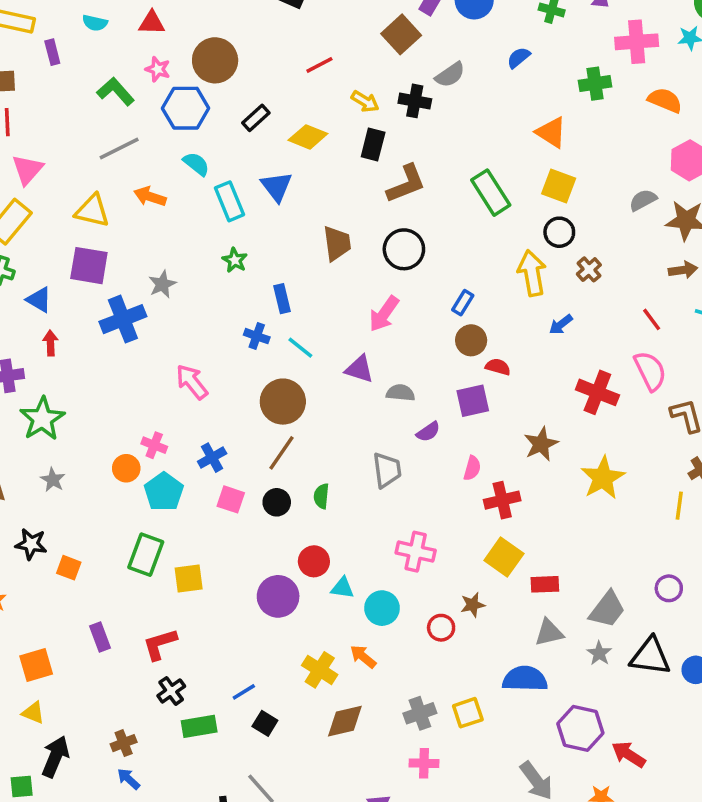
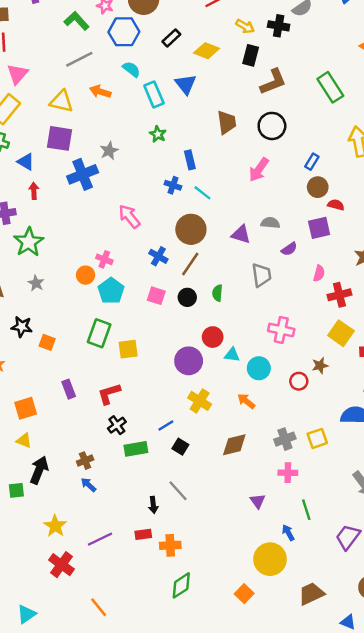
purple triangle: (359, 369) -> (241, 234), moved
blue cross: (212, 458) -> (158, 256), moved, turned -30
yellow cross: (320, 670) -> (200, 401), moved

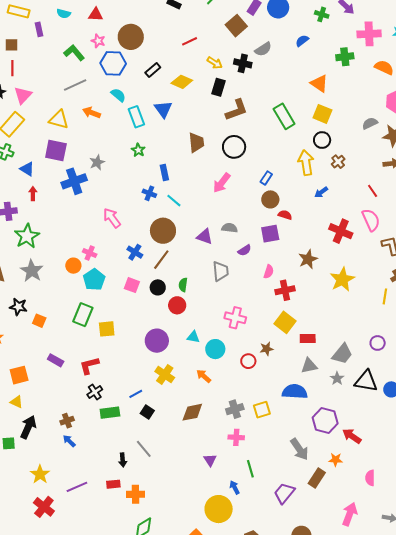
gray star: (36, 283) -> (32, 271), size x1.6
red circle: (213, 337) -> (177, 305), moved
purple rectangle: (69, 389) -> (56, 360), turned -42

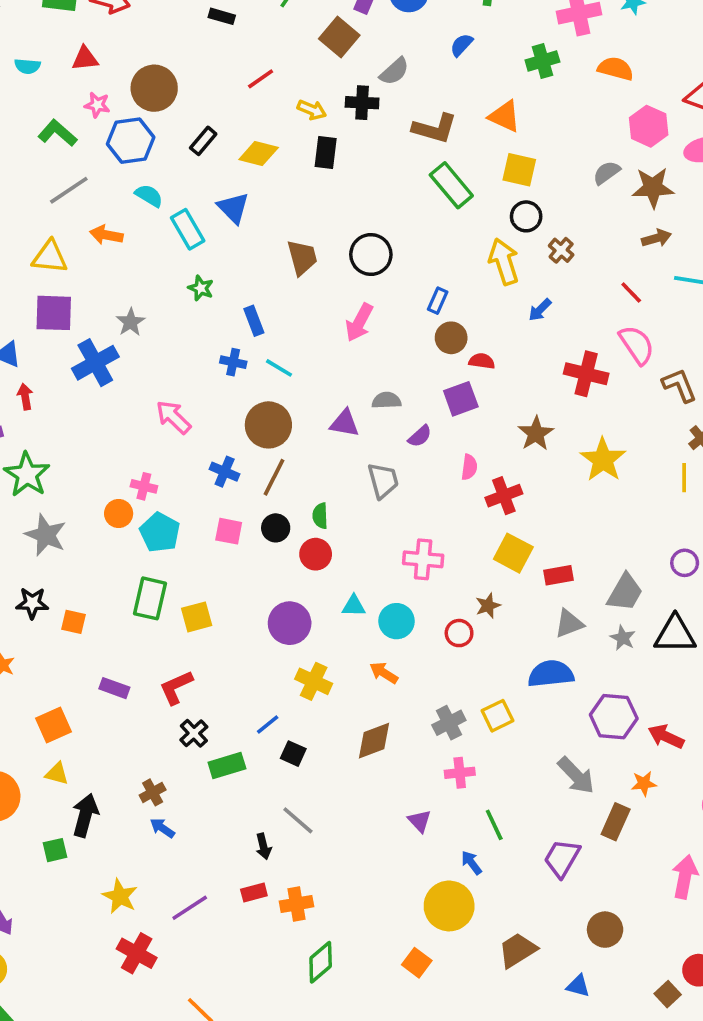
brown L-shape: (236, 110) -> (435, 128), moved, turned 45

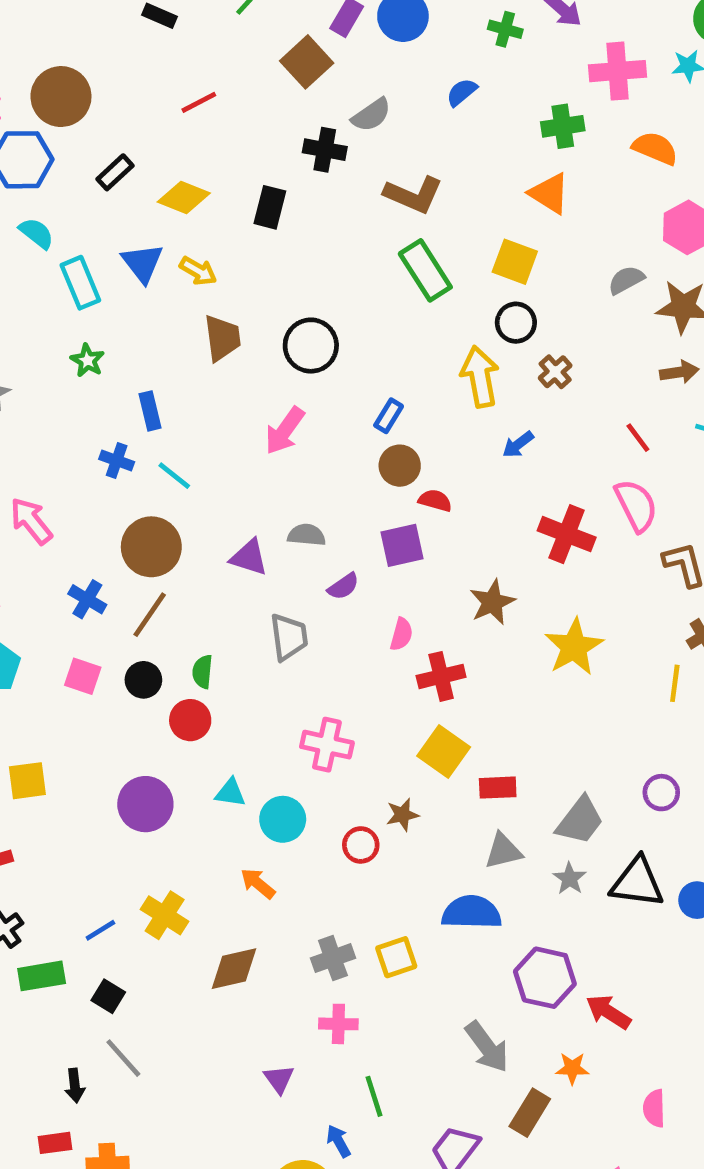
yellow arrow: (312, 110) -> (198, 271), moved
orange triangle: (505, 116) -> (549, 193), moved
yellow cross: (314, 681) -> (165, 915), moved
black square: (293, 754) -> (108, 996), moved

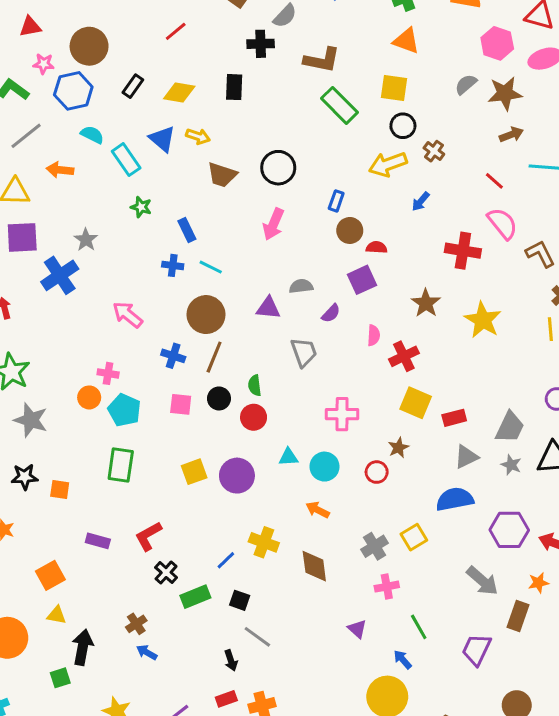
brown trapezoid: (222, 338) -> (222, 175), turned 128
yellow arrow: (480, 377) -> (388, 164), turned -87
yellow square: (27, 781) -> (194, 472), moved
brown diamond: (234, 969) -> (314, 566), turned -72

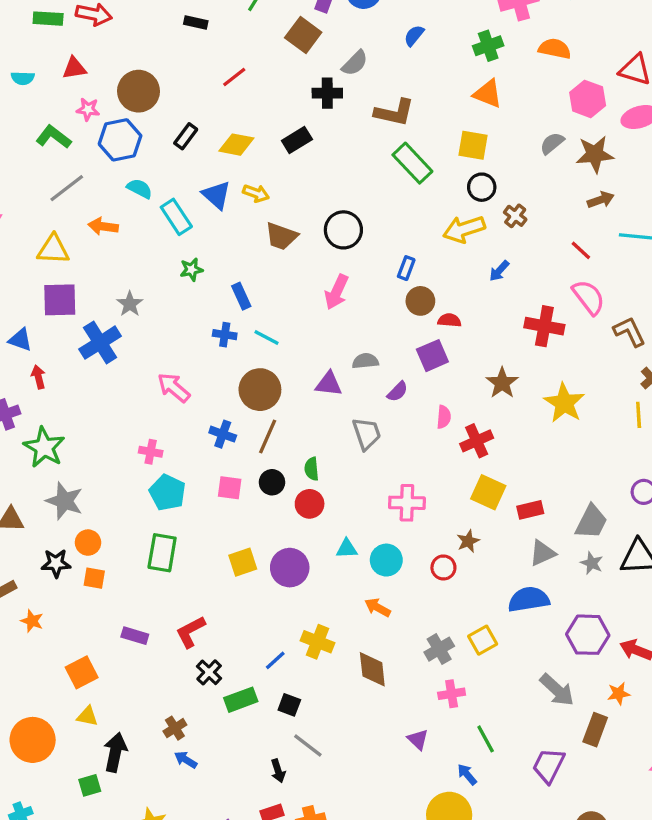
black rectangle: (234, 87) -> (297, 140), turned 55
green star: (141, 207) -> (191, 269), turned -30
orange circle: (89, 397) -> (88, 543), moved

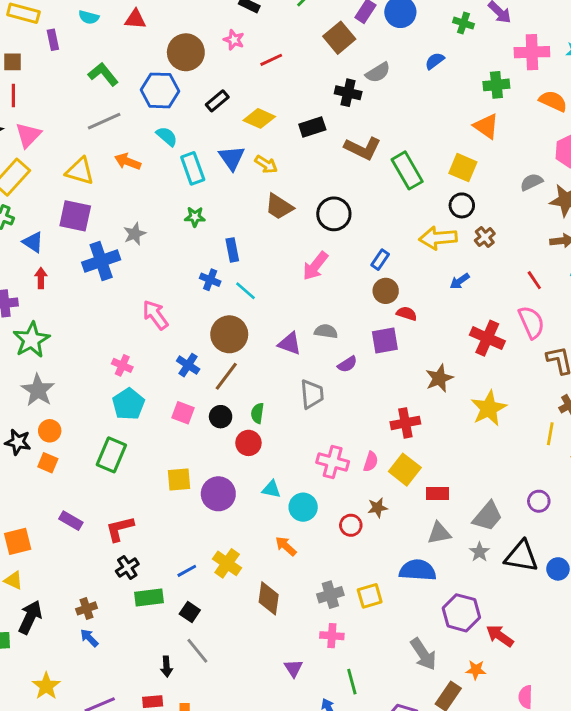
pink star: (88, 109) -> (234, 40), moved
brown L-shape: (394, 112) -> (363, 148), moved
pink semicircle: (444, 417) -> (371, 462), moved

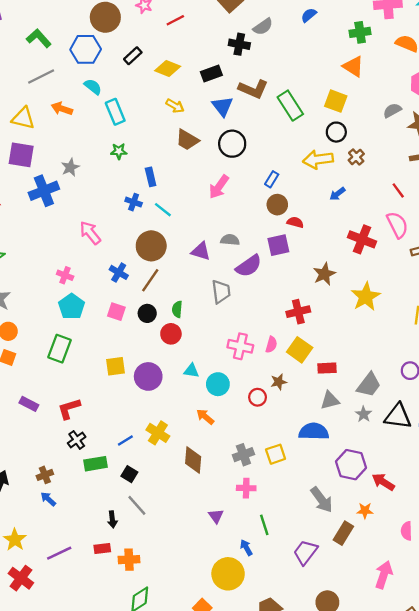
blue triangle: (232, 158) -> (223, 106), moved
purple semicircle: (347, 364) -> (249, 266), size x1.6

